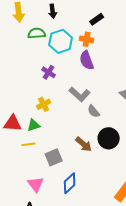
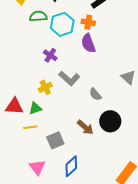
gray L-shape: (80, 94) -> (69, 78), moved

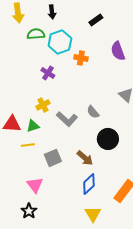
orange cross: (88, 22) -> (81, 58), moved
purple semicircle: (88, 43) -> (118, 51), moved
gray L-shape: (69, 78) -> (67, 119), moved
brown arrow: (85, 127) -> (85, 158), moved
blue diamond: (71, 166) -> (89, 184), moved

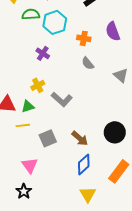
orange cross: (81, 58) -> (84, 38), moved
gray semicircle: (93, 112) -> (88, 63), moved
black circle: (108, 139) -> (115, 132), moved

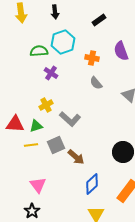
green semicircle: (31, 14) -> (39, 51), moved
gray square: (48, 138) -> (56, 145), moved
brown arrow: (80, 138) -> (76, 157), moved

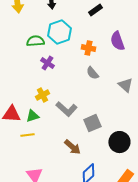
gray square: (56, 145) -> (92, 123), moved

